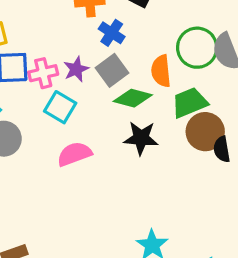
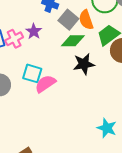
gray square: (112, 70) -> (68, 20), moved
cyan square: (60, 107) -> (32, 73), moved

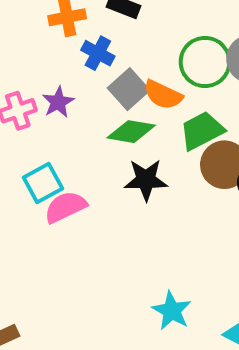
orange semicircle: (86, 20) -> (163, 95), turned -54
cyan square: (32, 73) -> (43, 183), turned 36

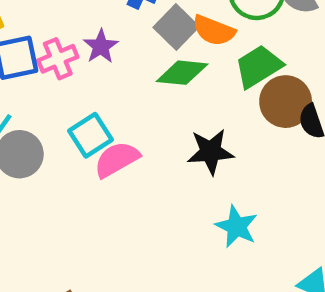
black star: (146, 180) -> (211, 152), moved
cyan star: (172, 311) -> (236, 226), moved

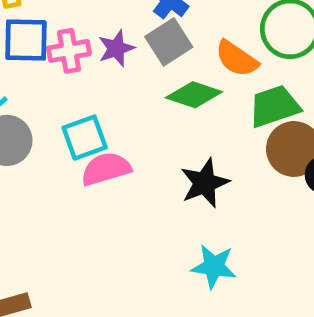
gray square: (176, 27) -> (169, 42), moved
black star: (211, 152) -> (205, 183), turned -30
cyan star: (236, 226) -> (214, 266), turned -30

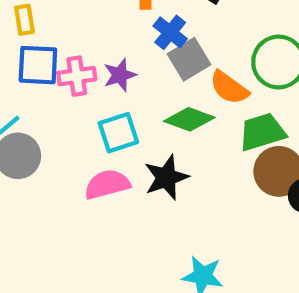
gray square: (169, 42) -> (189, 59), moved
cyan square: (85, 138) -> (118, 133), moved
black star: (205, 183) -> (166, 177), moved

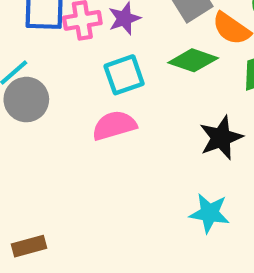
black star: (166, 177) -> (221, 138), moved

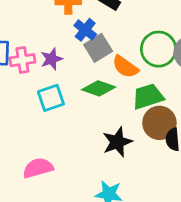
pink semicircle: (114, 126) -> (38, 168), moved

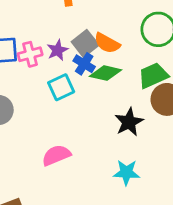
blue cross: (85, 30) -> (84, 64), moved
gray square: (98, 48) -> (85, 43), moved
orange semicircle: (125, 67) -> (107, 43), moved

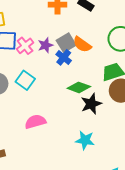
pink cross: (30, 54) -> (25, 46), turned -30
green diamond: (106, 73) -> (79, 87), moved
cyan square: (61, 87) -> (25, 80), moved, turned -36

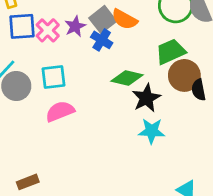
cyan square: (25, 80) -> (54, 77), turned -36
pink semicircle: (35, 122) -> (60, 111), moved
cyan star: (85, 140) -> (152, 131), moved

